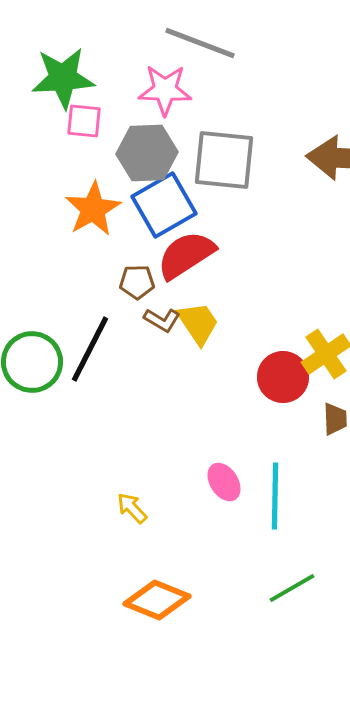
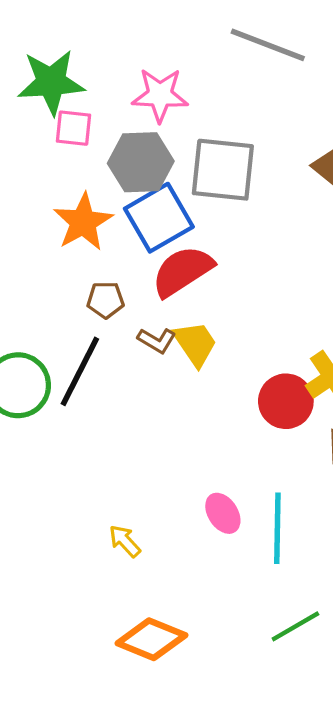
gray line: (200, 43) -> (268, 45), moved
brown pentagon: (137, 282) -> (106, 300), moved

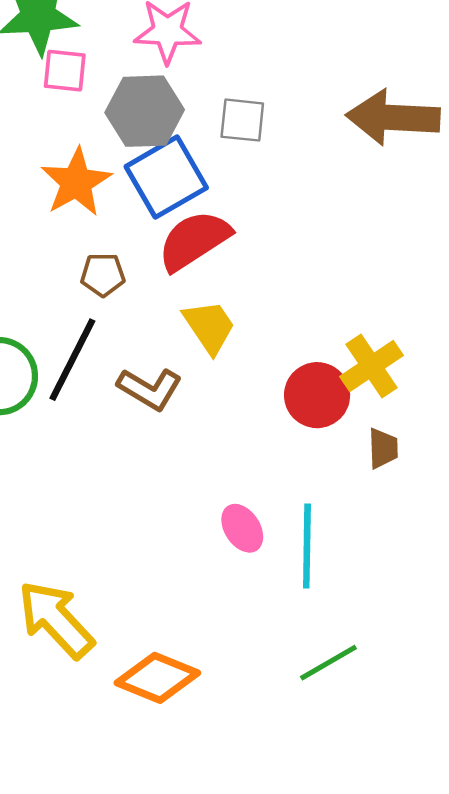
gray square: (223, 170) -> (242, 120), size x0.6
brown L-shape: (157, 340) -> (150, 389), moved, size x1.4
yellow arrow: (125, 541) -> (56, 620), moved, size x2.0

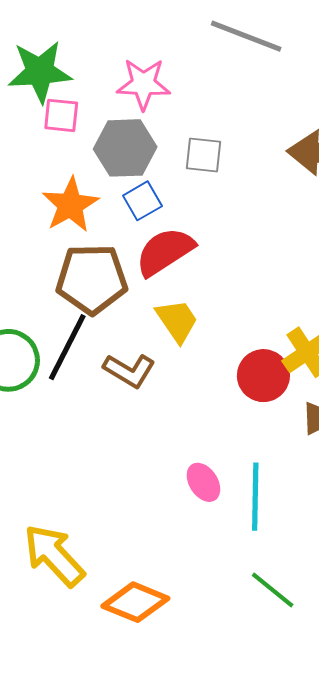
blue square: (166, 177) -> (142, 201), size x0.6
brown pentagon: (103, 275) -> (92, 279), size x2.0
green line: (328, 663) -> (273, 590), turned 69

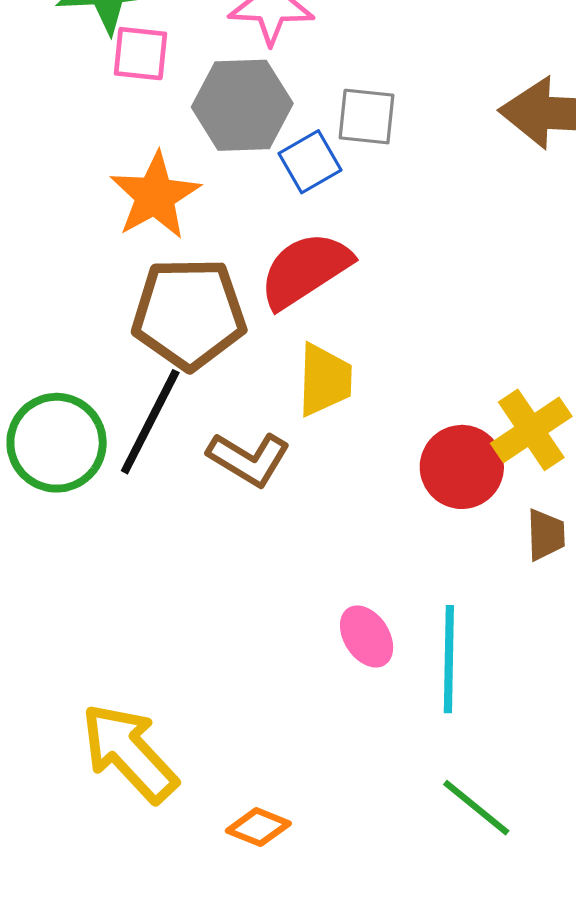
blue square: (142, 201) -> (310, 162), moved
yellow trapezoid: (177, 321) -> (325, 380), turned 36
orange diamond: (135, 602) -> (258, 827), size x0.6

